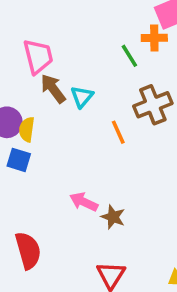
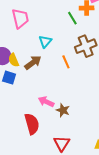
brown arrow: (53, 89) -> (33, 63), moved, turned 90
yellow semicircle: (27, 129) -> (14, 60), turned -32
red semicircle: (28, 250) -> (32, 124), moved

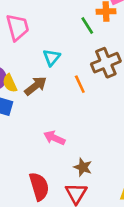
brown star: (63, 110) -> (83, 167), moved
red semicircle: (32, 124) -> (39, 186), moved

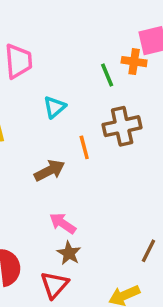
brown arrow: (36, 86) -> (50, 171), moved
pink arrow: (54, 138) -> (63, 223), moved

